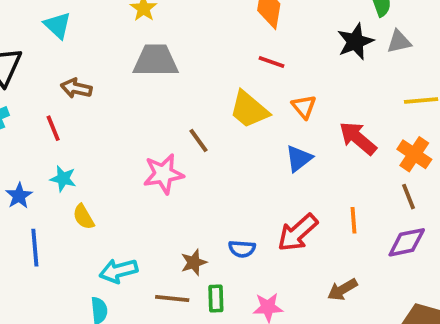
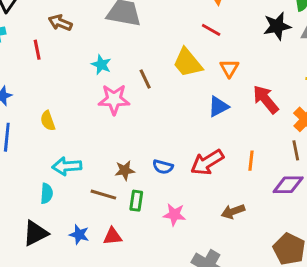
cyan star: (63, 179) -> (101, 65), moved

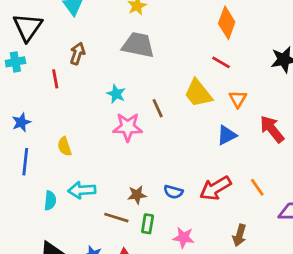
brown arrow: (60, 23) -> (77, 53), turned 85
orange line: (251, 161) -> (257, 187), turned -42
cyan semicircle: (47, 193) -> (50, 201), moved
brown arrow: (233, 211) -> (239, 235), turned -55

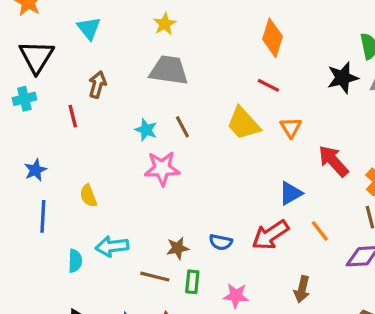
brown line: (158, 108) -> (182, 127), moved
blue triangle: (227, 135) -> (291, 193), moved

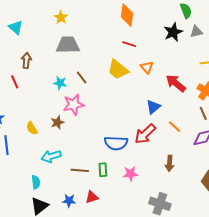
blue semicircle: (221, 242) -> (116, 143), size x1.6
brown star: (178, 248) -> (57, 122), moved
cyan semicircle: (75, 261) -> (36, 182), moved

